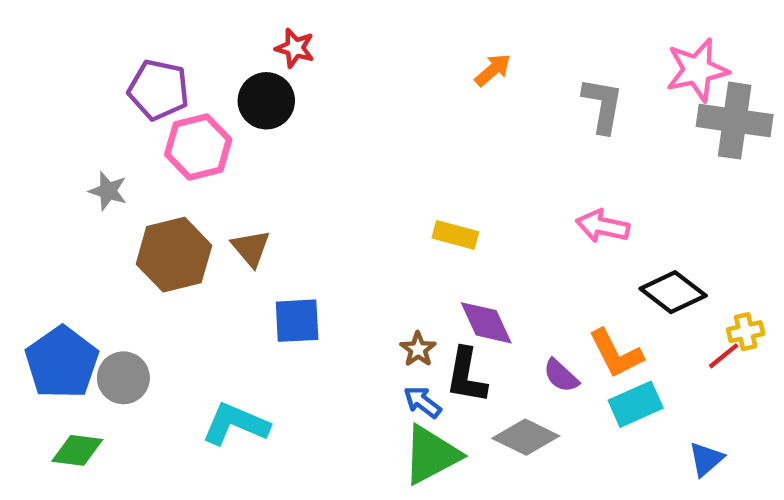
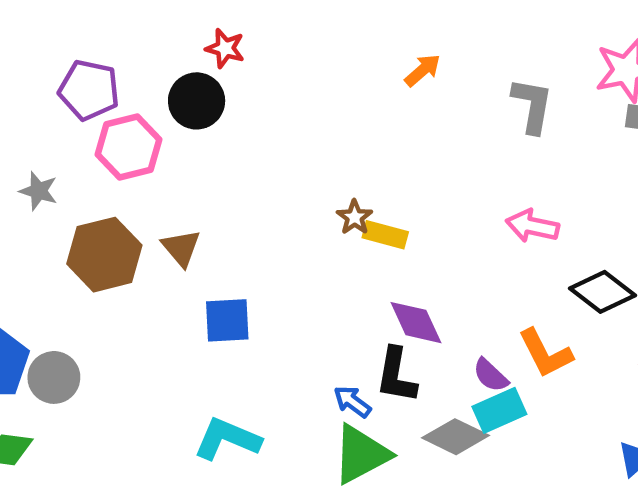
brown star: (418, 349) -> (355, 217), moved
cyan rectangle: (636, 404) -> (499, 410), moved
cyan L-shape: (236, 424) -> (227, 439), moved

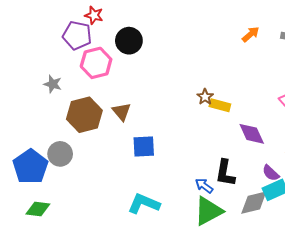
red star: (225, 48) -> (94, 15), moved
orange arrow: (423, 70) -> (251, 34), moved
purple diamond: (416, 323) -> (252, 134), moved
gray circle: (54, 377) -> (60, 154), moved
gray diamond: (455, 437) -> (254, 203), turned -40

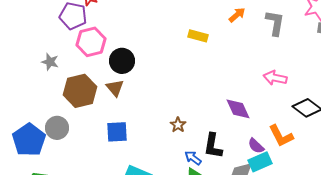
black circle: (129, 41) -> (122, 61), moved
brown star: (205, 97) -> (178, 125), moved
yellow rectangle: (220, 105) -> (198, 36), moved
blue square: (144, 147) -> (117, 132), moved

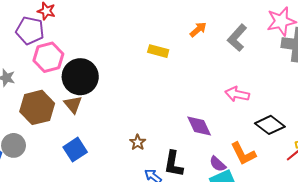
gray L-shape: (275, 23) -> (237, 38), turned -148
black circle: (122, 61) -> (80, 77), size x1.4
blue square: (117, 132) -> (75, 150), turned -30

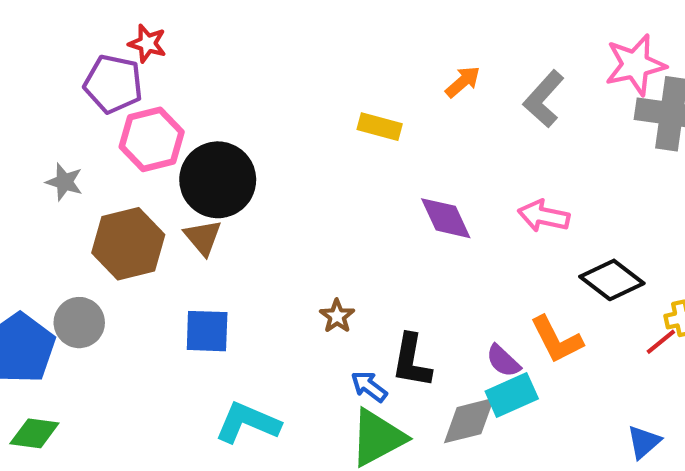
purple diamond: (199, 126) -> (446, 218), moved
blue square: (75, 150) -> (207, 331), turned 35

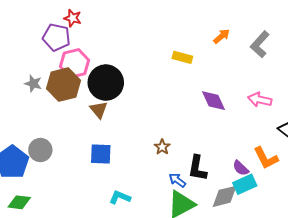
brown hexagon: (128, 244) -> (64, 85), moved
cyan L-shape: (248, 423) -> (120, 197), size x0.7

